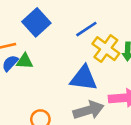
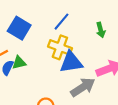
yellow cross: (106, 49) -> (60, 47), moved

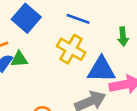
blue line: (62, 22) -> (78, 19), turned 60
blue triangle: (71, 62) -> (101, 70), moved

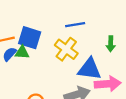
blue square: (26, 18) -> (30, 38), moved, turned -30
blue line: (78, 19) -> (75, 25), turned -36

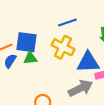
green triangle: (22, 52) -> (30, 58), moved

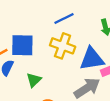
green triangle: (30, 58) -> (34, 80), moved, turned -32

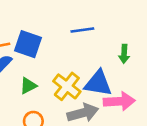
yellow cross: (63, 46) -> (67, 86), moved

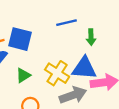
green arrow: (124, 54) -> (91, 37), moved

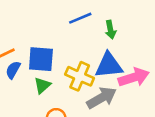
blue square: (20, 39) -> (41, 59), moved

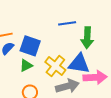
green arrow: (110, 30) -> (87, 38), size x1.5

